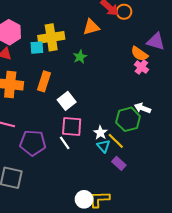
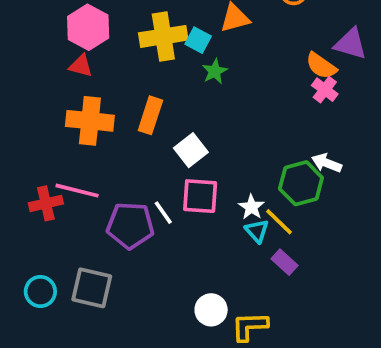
cyan square: (37, 48) -> (198, 40), moved, turned 32
white line: (65, 143) -> (163, 213), moved
white circle: (84, 199) -> (211, 310), moved

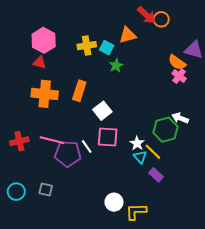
yellow cross: (163, 36) -> (87, 46), size x0.7
pink line: (77, 191) -> (52, 140), moved
gray square: (92, 288) -> (46, 189), size x0.6

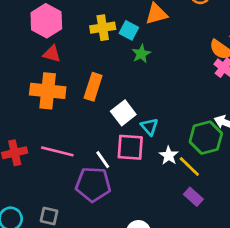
red triangle: (39, 62) -> (52, 54), moved
purple pentagon: (68, 154) -> (93, 184), moved
cyan triangle: (140, 157) -> (149, 127), moved

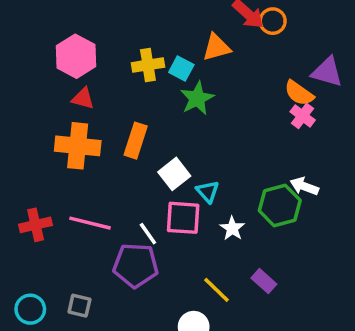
green star: (141, 54) -> (197, 98), size x1.4
yellow line: (189, 166) -> (216, 290), moved

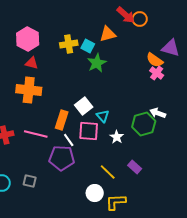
orange rectangle: (136, 141) -> (62, 120), moved

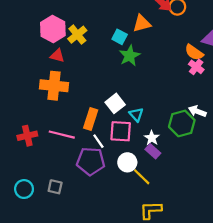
yellow cross: (69, 44) -> (77, 35), moved, turned -30
purple rectangle: (135, 167) -> (153, 151), moved
white circle: (95, 193) -> (127, 162), moved

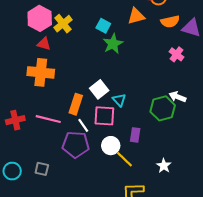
orange triangle: (142, 23) -> (136, 16), moved
orange semicircle: (194, 52) -> (170, 22), moved, turned -48
white star: (152, 138) -> (164, 166), moved
purple rectangle: (153, 151) -> (135, 135), turned 56

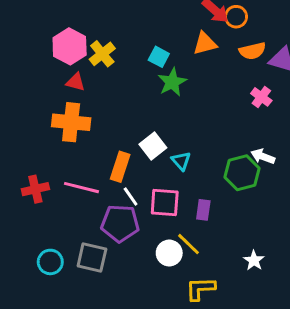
pink square: (104, 116) -> (165, 202), moved
white circle: (111, 146) -> (169, 253), moved
white star: (164, 166) -> (254, 260), moved
gray square: (42, 169) -> (92, 257), moved, size x1.5
cyan circle: (12, 171) -> (50, 262), moved

